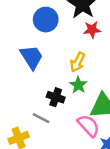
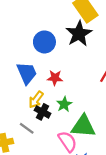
red star: (92, 30) -> (55, 78), moved
yellow arrow: (78, 62) -> (36, 100), moved

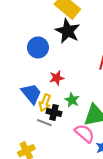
blue trapezoid: (27, 73) -> (31, 94), moved
gray line: (27, 128) -> (44, 123), moved

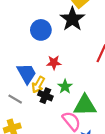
gray line: (44, 123) -> (15, 99), moved

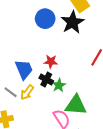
blue circle: (41, 30) -> (45, 19), moved
yellow arrow: (38, 85) -> (27, 92), moved
black cross: (45, 96) -> (46, 80), moved

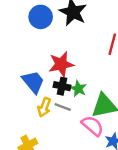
red star: (51, 62) -> (61, 64), size x1.5
gray line: (11, 92) -> (63, 107), moved

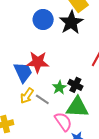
red star: (61, 64) -> (38, 62), moved
black cross: (62, 86) -> (75, 85), moved

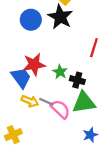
green star: (59, 87) -> (60, 72), moved
yellow arrow: (27, 96) -> (30, 101), turned -91
pink semicircle: (63, 122) -> (60, 109), moved

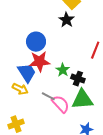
black star: (60, 17) -> (66, 20), size x0.7
blue circle: (31, 20) -> (36, 42), moved
yellow arrow: (30, 101) -> (20, 89), moved

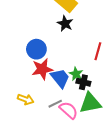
green star: (63, 70) -> (76, 74), moved
blue trapezoid: (27, 73) -> (60, 78), moved
gray line: (48, 96) -> (55, 104), turned -48

